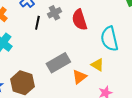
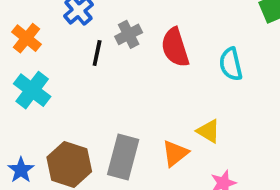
cyan semicircle: (109, 39) -> (231, 64), moved, size x0.7
gray rectangle: (58, 63) -> (123, 157), moved, turned -45

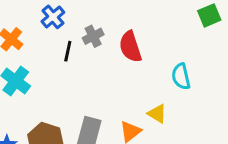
cyan semicircle: (231, 64) -> (181, 76), moved

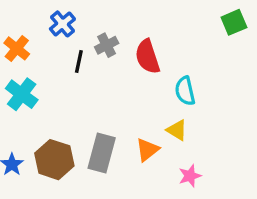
cyan semicircle: (181, 76) -> (185, 91), moved

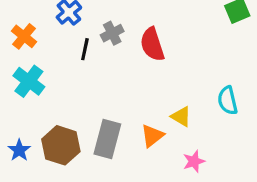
cyan semicircle: (185, 91) -> (228, 100), moved

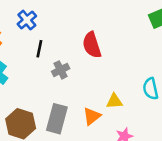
gray cross: (112, 33) -> (61, 70), moved
yellow triangle: (181, 116) -> (114, 101), turned -35

